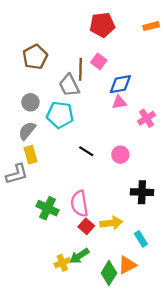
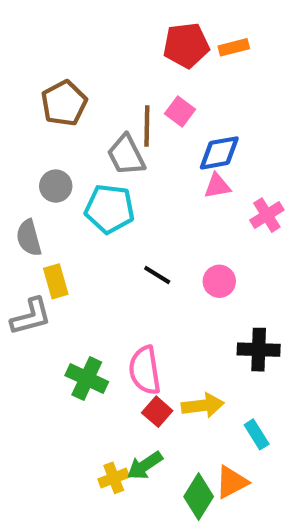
orange rectangle: (151, 26) -> (234, 47), moved
gray semicircle: (27, 131) -> (29, 238), moved, turned -54

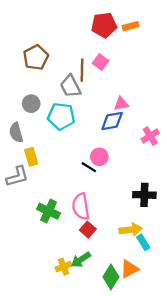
blue diamond: (219, 153) -> (112, 121), moved
pink cross: (267, 215) -> (150, 136), moved
black line: (157, 275) -> (89, 167), moved
pink circle: (219, 281) -> (99, 157), moved
yellow arrow: (203, 405) -> (131, 230), moved

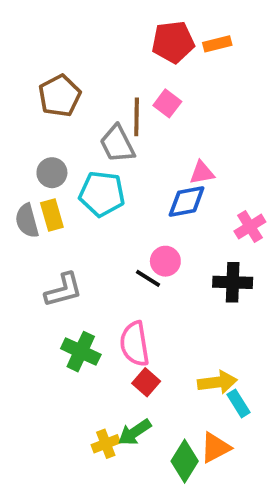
yellow rectangle: (31, 157) -> (52, 215), moved
gray L-shape: (17, 176) -> (63, 290), moved
black cross: (144, 195) -> (233, 282), moved

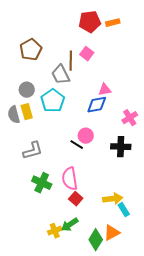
cyan pentagon: (102, 194) -> (53, 101), turned 30

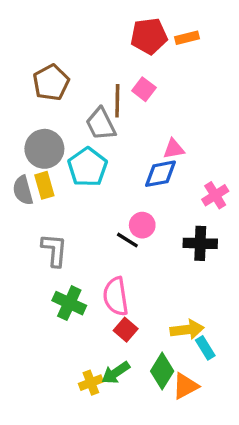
gray circle: (27, 90) -> (44, 149), size x1.5
gray L-shape: (33, 151) -> (54, 250), turned -70
green diamond: (96, 240) -> (162, 371), moved

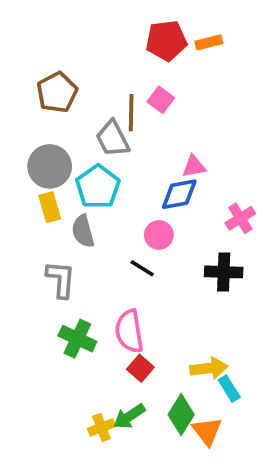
gray semicircle: (23, 190) -> (83, 231), moved
pink circle: (142, 225) -> (159, 235), moved
orange triangle: (185, 386) -> (207, 431), turned -40

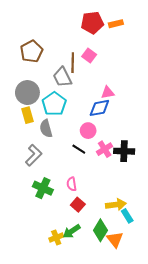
pink cross: (240, 218) -> (105, 149), moved
gray L-shape: (61, 279) -> (34, 155), turned 40
pink semicircle: (129, 331) -> (72, 184), size x0.6

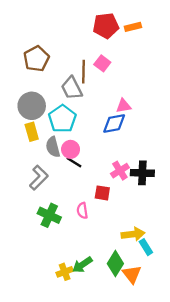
pink circle: (88, 131) -> (71, 149), moved
black line: (79, 149) -> (74, 162), moved
red square: (78, 205) -> (102, 193), moved, turned -32

